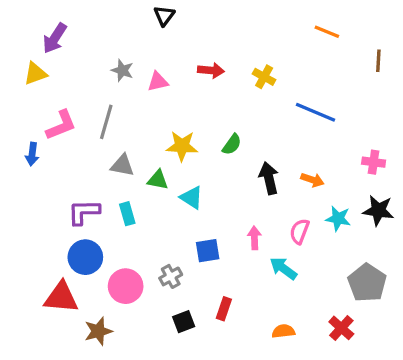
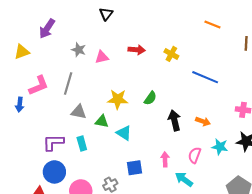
purple arrow: (55, 38) -> (47, 29), moved

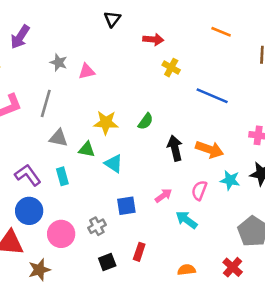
black triangle: (106, 14) -> (112, 19), moved
red arrow: (137, 50) -> (153, 39), moved
orange arrow: (203, 121) -> (210, 149), size x1.5
purple L-shape: (53, 142) -> (28, 175), turned 55
pink arrow: (165, 159) -> (163, 196), turned 56

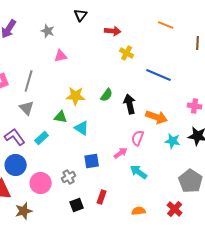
gray star: (59, 62) -> (48, 31), moved
gray triangle: (59, 138) -> (27, 108), moved, turned 35
black arrow: (175, 148) -> (130, 104), moved
cyan rectangle: (62, 176) -> (42, 138), turned 64
pink semicircle: (199, 190) -> (138, 138), moved

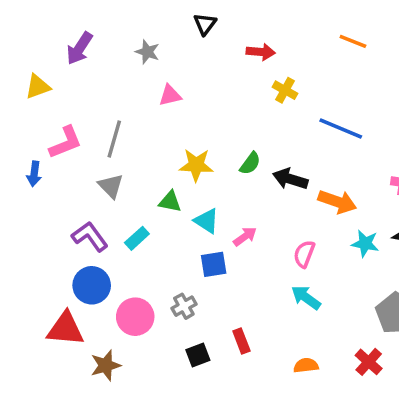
black arrow: (130, 104) -> (290, 179), turned -60
pink semicircle: (138, 138) -> (304, 254), moved
pink arrow: (121, 153) -> (245, 237), moved
blue square: (92, 161) -> (214, 264), moved
red rectangle: (102, 197) -> (241, 341), turned -40

